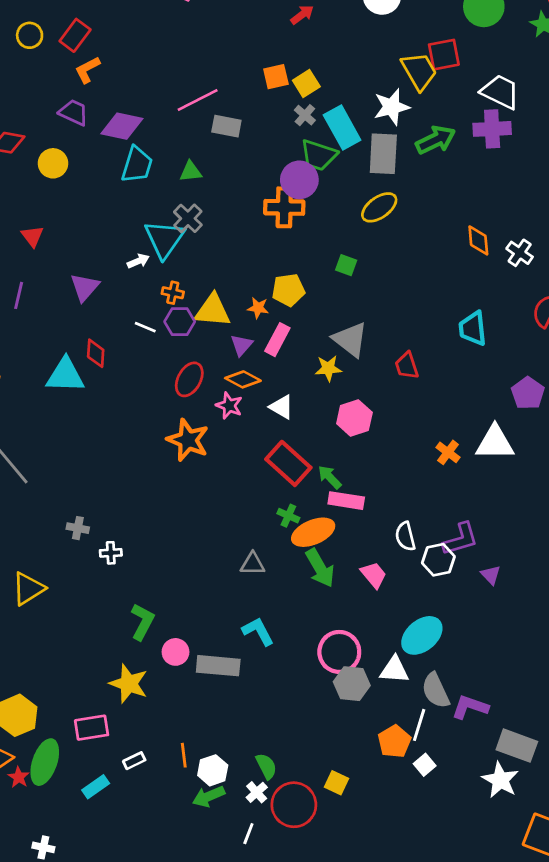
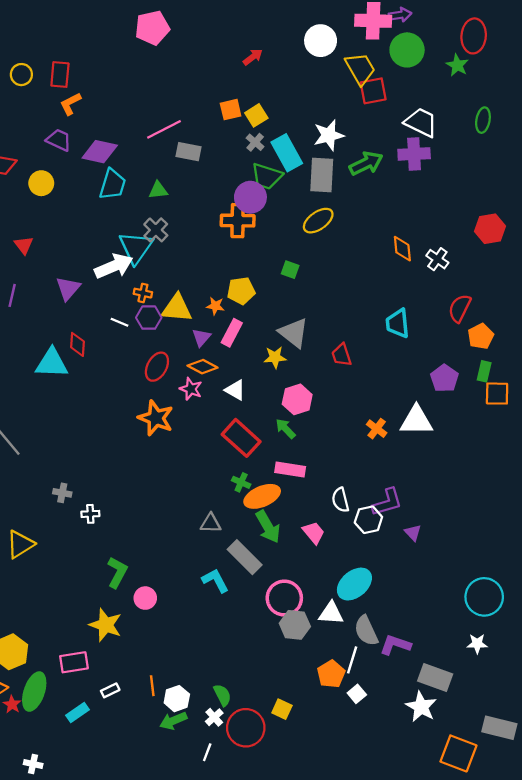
red rectangle: (75, 35) -> (60, 75), turned -32
yellow trapezoid: (419, 71) -> (360, 69), moved
white arrow: (138, 261) -> (114, 266), size x2.0
green arrow: (330, 477) -> (285, 429), moved
gray rectangle: (218, 666) -> (245, 557), moved, turned 40

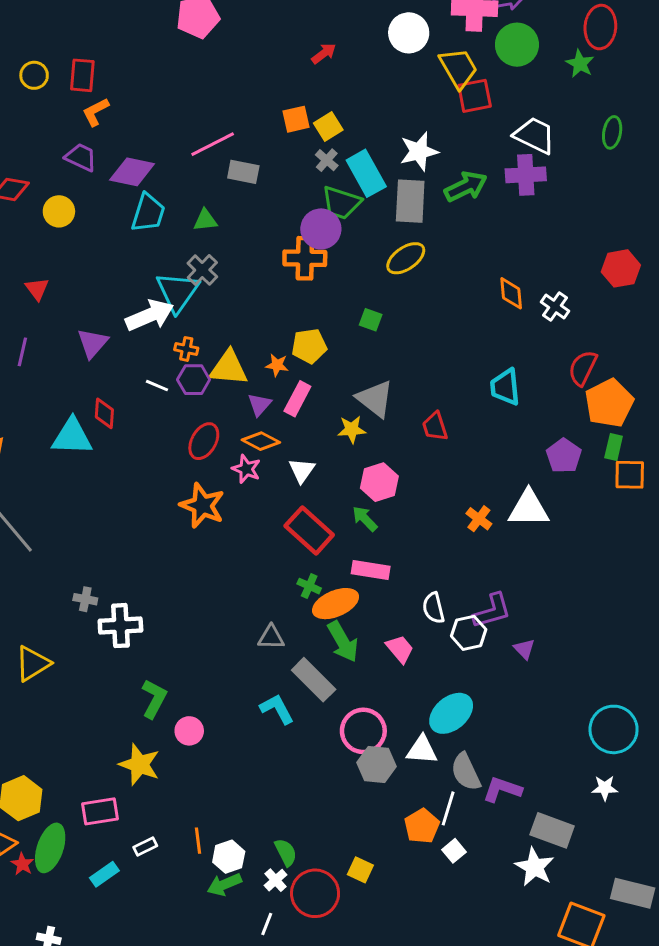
orange pentagon: (481, 336) -> (609, 403), size x1.5
white triangle: (235, 390) -> (302, 470), turned 35
white cross: (90, 514) -> (120, 626), size x1.8

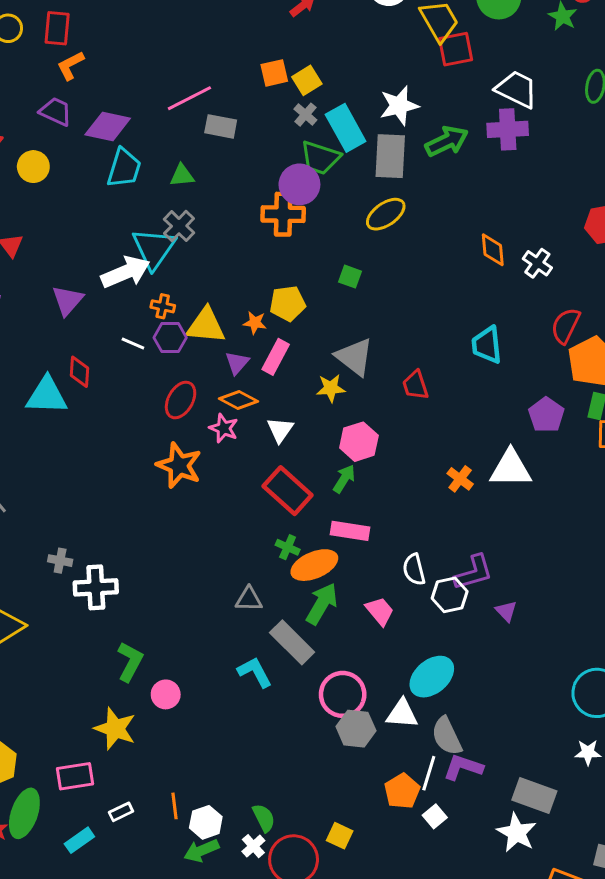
green arrow: (365, 519) -> (344, 479), turned 76
green arrow: (343, 642) -> (322, 604), turned -120
purple L-shape: (502, 789) -> (463, 767), moved

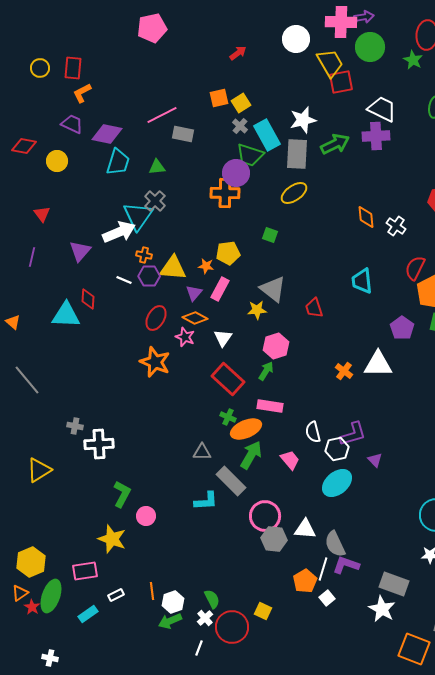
cyan L-shape: (255, 672) -> (206, 501), turned 115
cyan ellipse: (432, 677) -> (337, 483), moved

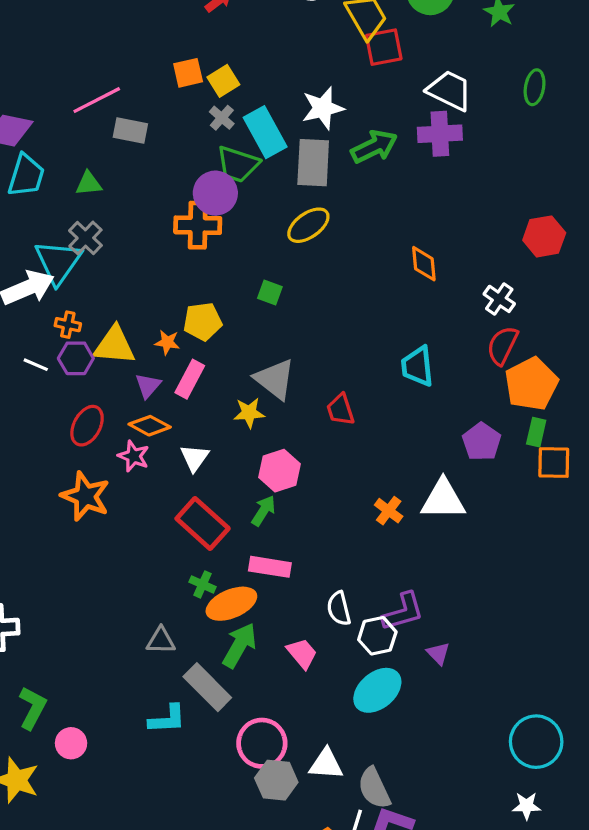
white cross: (396, 226) -> (499, 299), moved

